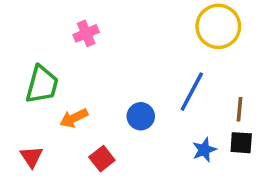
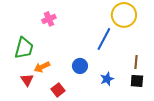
blue line: (192, 92) -> (104, 39), moved
blue star: (204, 150) -> (107, 79), moved
red triangle: (31, 157) -> (27, 80), moved

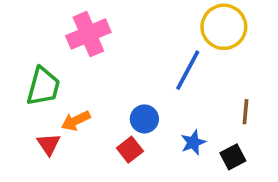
pink cross: (49, 19) -> (88, 34), size x1.6
black square: (137, 81) -> (233, 157), moved, turned -32
red square: (58, 90) -> (130, 150), moved

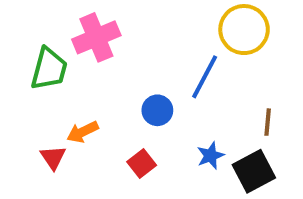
green trapezoid: (43, 86) -> (49, 69), moved
blue circle: (144, 119) -> (157, 110), moved
black square: (233, 157) -> (254, 171), size x1.5

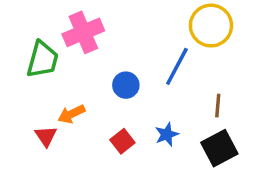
blue circle: (157, 110) -> (126, 85), moved
brown line: (268, 122) -> (218, 106), moved
blue star: (211, 156) -> (167, 134), moved

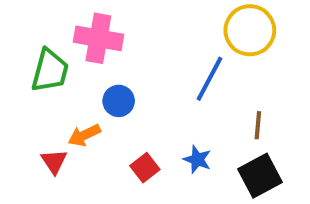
pink cross: (83, 32) -> (98, 38), turned 33
blue circle: (126, 85) -> (119, 101), moved
blue star: (167, 134) -> (197, 159), turned -30

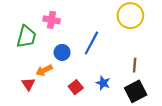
pink cross: (98, 38) -> (52, 20), size x0.7
blue line: (209, 79) -> (91, 43), moved

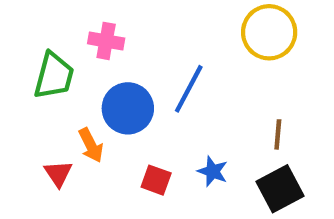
blue circle: (62, 52) -> (128, 108), size x1.5
orange arrow: (44, 70) -> (91, 145), turned -91
red square: (76, 87) -> (156, 180), turned -32

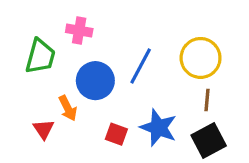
yellow circle: (269, 32) -> (201, 58), moved
blue star: (213, 171) -> (158, 128), size x1.6

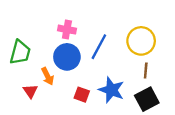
pink cross: (79, 30) -> (67, 30), moved
green trapezoid: (40, 56) -> (20, 52), moved

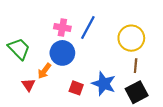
blue line: (99, 47) -> (88, 27), moved
green trapezoid: (20, 52) -> (19, 49), turned -60
orange arrow: (48, 76) -> (44, 71), turned 63

